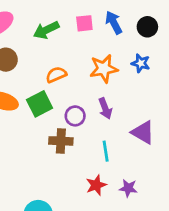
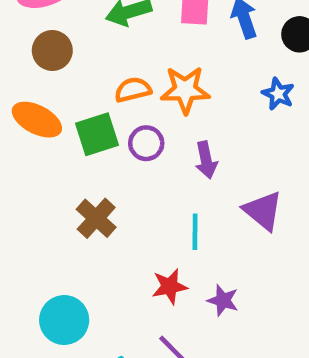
orange star: (104, 69) -> (185, 90), moved
purple circle: (75, 116) -> (146, 143), moved
brown cross: (61, 141) -> (96, 218), moved, turned 30

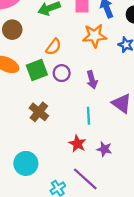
orange semicircle: (133, 90) -> (53, 47), turned 144
orange star: (185, 90) -> (95, 36), moved
red star: (170, 286) -> (77, 144), turned -30

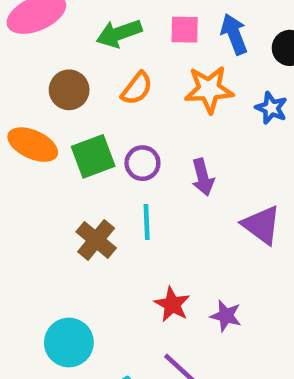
brown circle: (12, 30) -> (69, 90), moved
orange semicircle: (53, 47) -> (137, 88), moved
cyan line: (88, 116) -> (147, 222), moved

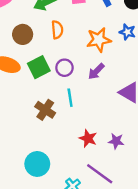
orange semicircle: (137, 88) -> (57, 30), turned -36
orange star: (209, 89) -> (99, 40), moved
purple arrow: (203, 177) -> (96, 71), turned 66

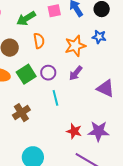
brown cross: (45, 110) -> (21, 113), moved, turned 30
purple star: (116, 141) -> (98, 131), size x1.5

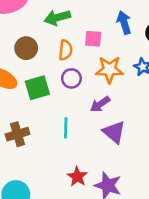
pink square: (54, 11) -> (93, 39), moved
purple circle: (48, 73) -> (71, 78), moved
purple triangle: (106, 88) -> (114, 132), moved

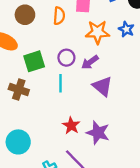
purple circle: (71, 78) -> (66, 58), moved
green square: (37, 88) -> (34, 61), moved
brown cross: (18, 134) -> (19, 90), turned 36

